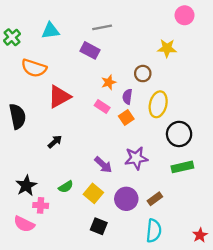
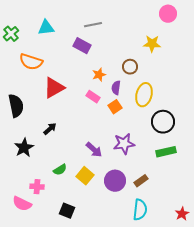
black star: (26, 186) -> (24, 148), moved
black square: (99, 226) -> (67, 211), moved

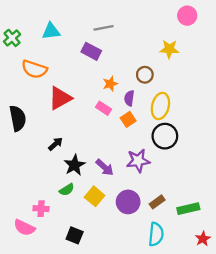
black circle: (163, 122) -> (165, 136), moved
black star: (24, 148) -> (75, 165), moved
green rectangle: (166, 152) -> (188, 209), moved

